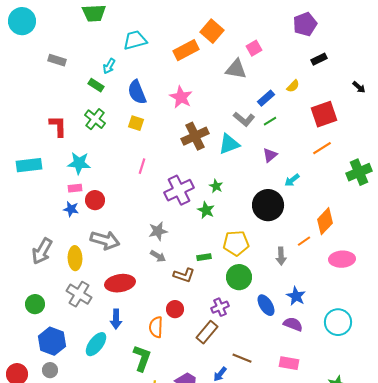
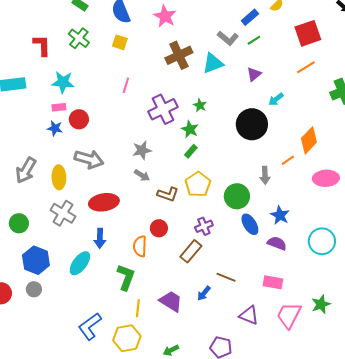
yellow pentagon: (236, 243) -> (198, 184), moved, turned -30
green rectangle: (204, 257) -> (191, 151), moved, turned -40
green circle: (239, 277) -> (237, 196), moved

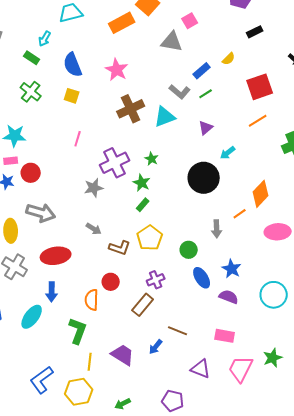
gray star: (142, 150) -> (94, 188), moved
green circle: (237, 196) -> (189, 250), size x0.7

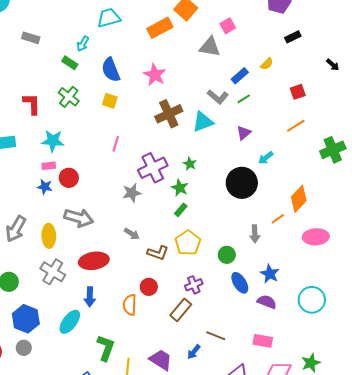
red square: (260, 87) -> (298, 92), size x0.6
green L-shape: (78, 331) -> (106, 348), moved

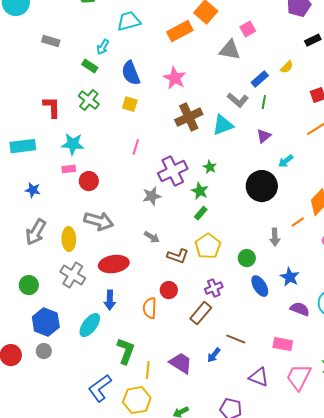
green line: (244, 99) -> (264, 102), turned -48
blue star: (45, 187) -> (33, 190), moved
purple semicircle: (267, 302) -> (300, 309), moved

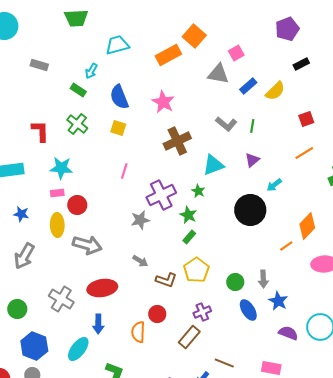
yellow semicircle: (287, 67) -> (275, 91), size x1.5
blue rectangle: (260, 79) -> (248, 86), moved
cyan triangle: (223, 125) -> (213, 165), moved
gray arrow: (275, 237) -> (263, 279), moved
yellow ellipse: (69, 239) -> (57, 225), moved

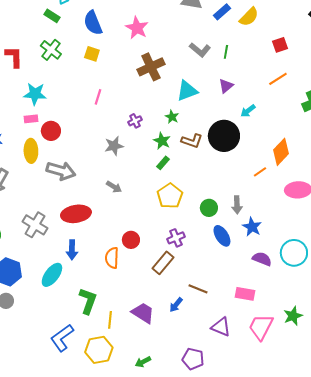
purple cross: (161, 195) -> (135, 121), size x0.5
brown L-shape: (166, 280) -> (192, 141), moved

